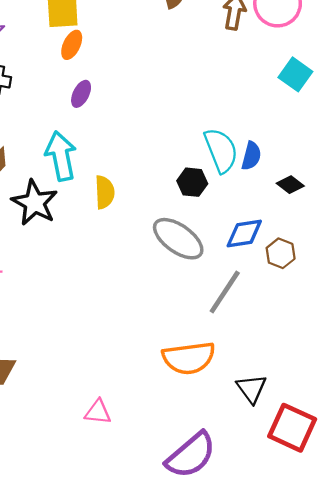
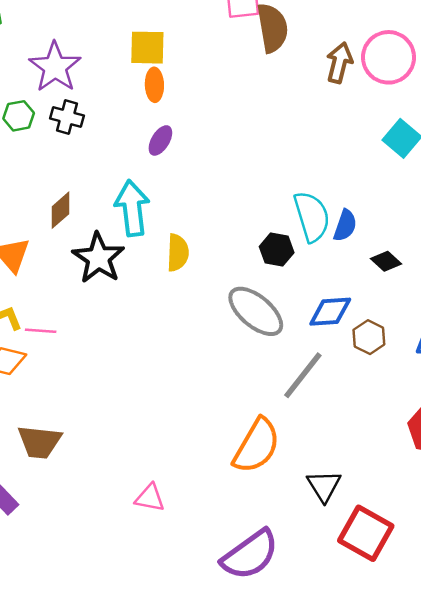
orange ellipse: (72, 45) -> (154, 85), turned -32
orange semicircle: (189, 358) -> (257, 446), turned -57

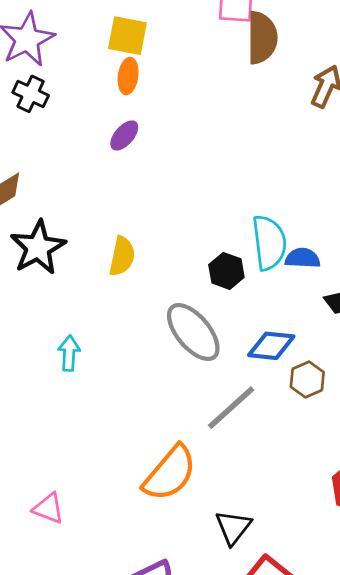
cyan arrow: (132, 208) -> (69, 353), moved, size x0.6
blue semicircle: (345, 226) -> (303, 258), turned -116

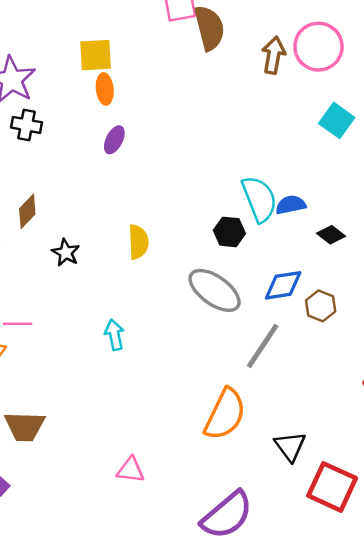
black star: (38, 248) -> (66, 253), size x0.6

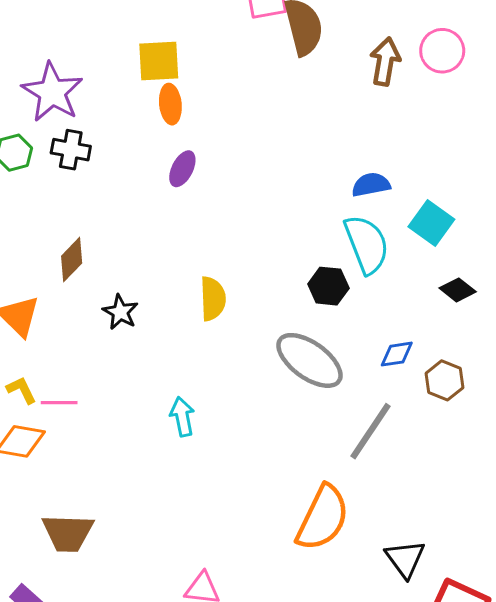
pink circle: (318, 47) -> (442, 51), size x0.7
cyan square: (337, 120) -> (431, 223), moved
blue semicircle: (291, 205) -> (371, 185), moved
blue diamond: (283, 285) -> (397, 354), size x0.7

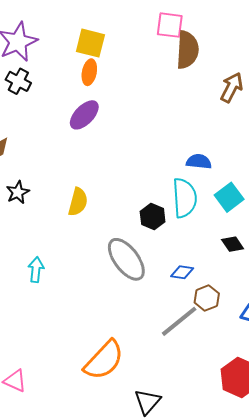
purple ellipse: (182, 169) -> (84, 115), size x1.4
gray line: (371, 431) -> (179, 321), moved

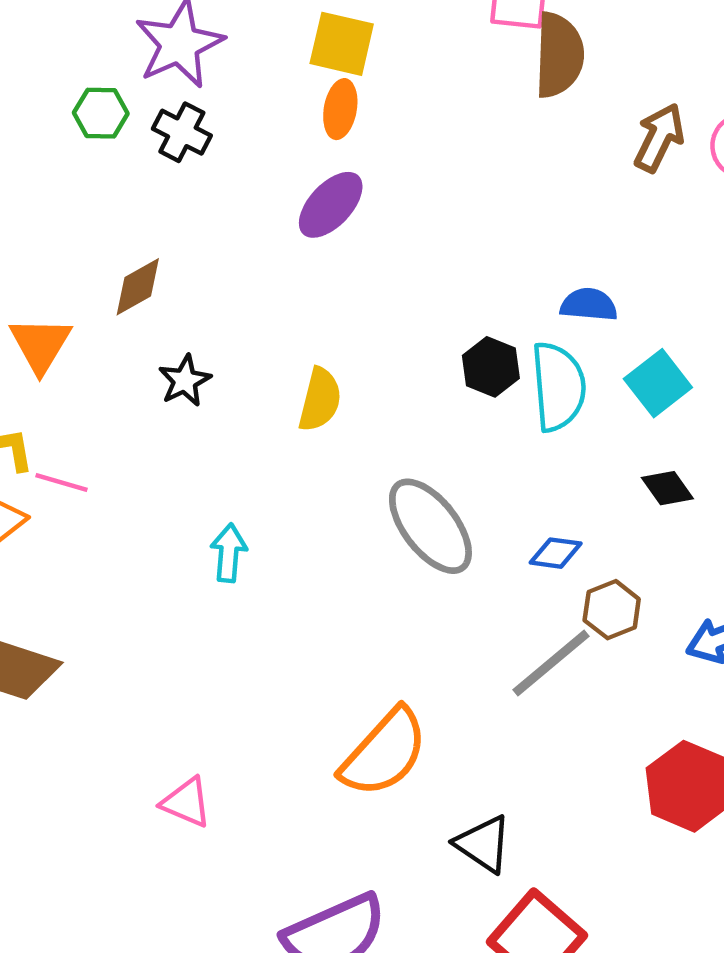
black hexagon: (153, 217) -> (491, 367), moved
black triangle: (147, 402) -> (483, 844), turned -36

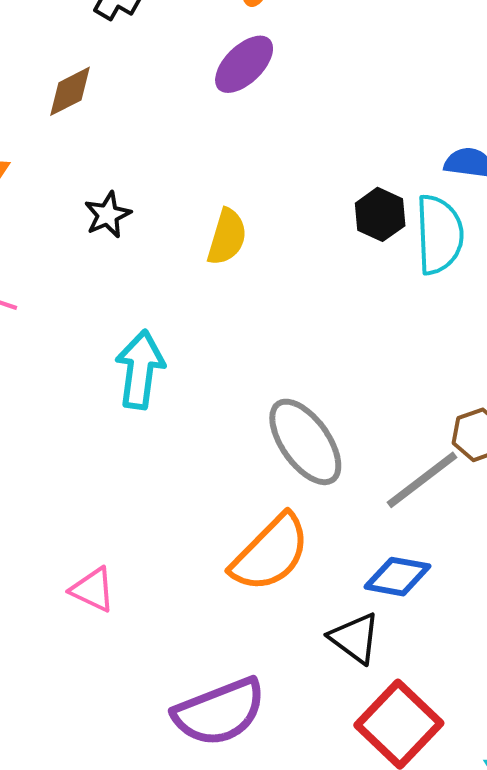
brown diamond: (138, 287) -> (70, 91), moved
gray ellipse: (430, 526) -> (305, 442), moved
cyan arrow: (229, 553) -> (140, 370), size x1.5
blue diamond: (556, 553) -> (398, 577), moved, size x1.4

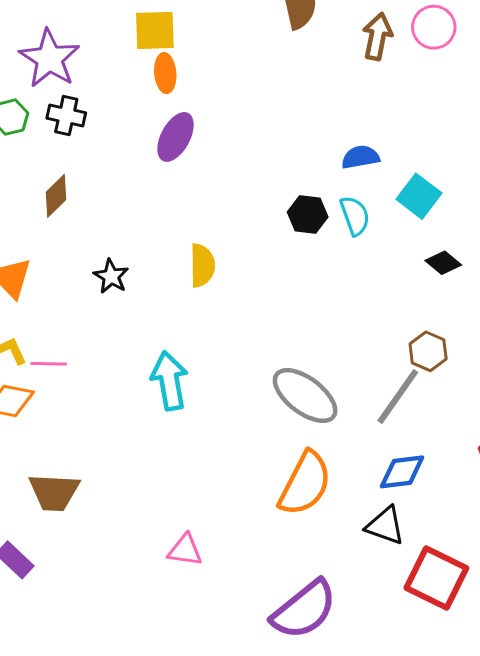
cyan semicircle: (439, 235) -> (355, 216), size x0.7

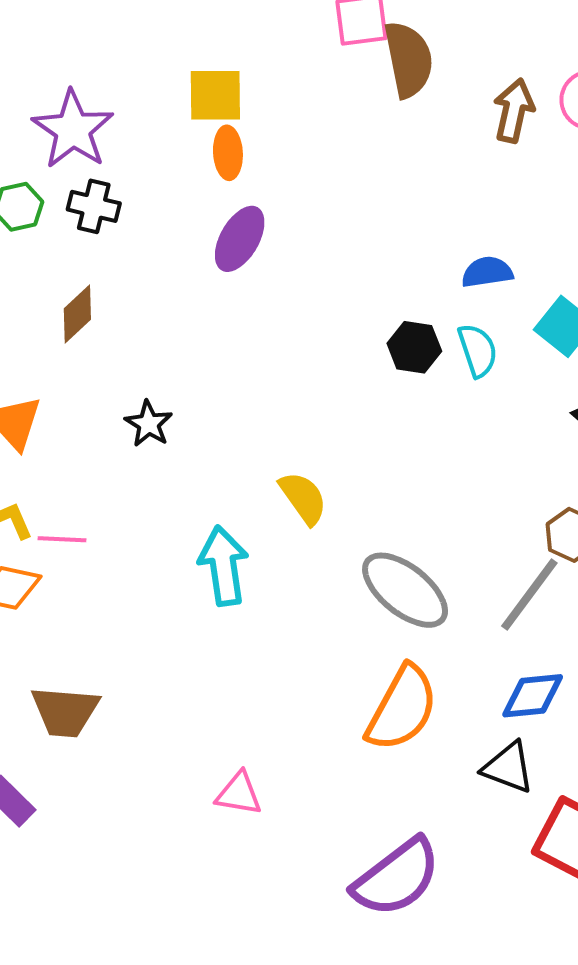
yellow semicircle: (202, 265) -> (303, 498), moved, turned -36

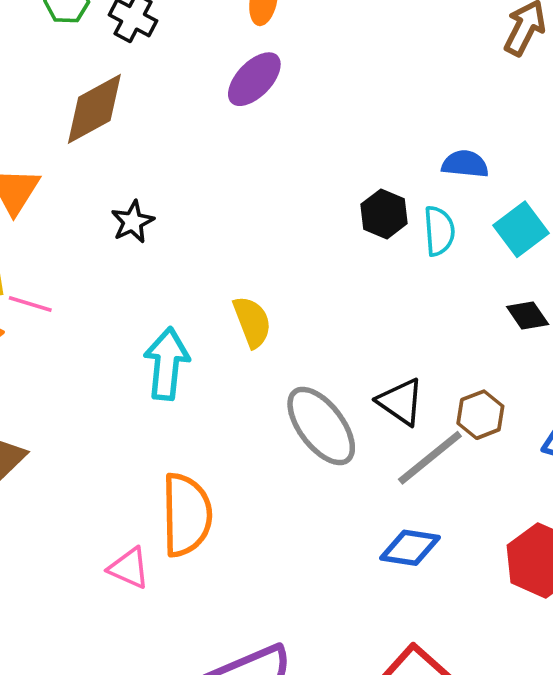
brown diamond: (77, 314) -> (94, 109), size x1.5
orange semicircle: (402, 708) -> (186, 515), moved, turned -44
black triangle: (508, 768) -> (401, 402), moved

